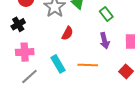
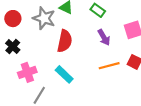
red semicircle: (67, 33) -> (65, 41), size x1.5
orange line: (88, 65) -> (109, 66), moved

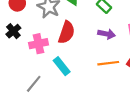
purple arrow: (104, 37) -> (107, 34), turned -56
pink cross: (27, 72) -> (39, 44), moved

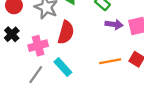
purple arrow: (107, 34) -> (114, 24), moved
gray line: (34, 84) -> (36, 75), moved

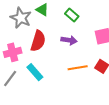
purple arrow: (114, 24) -> (69, 40), moved

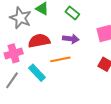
red semicircle: (38, 41) -> (39, 41), turned -115
orange line: (78, 68) -> (60, 59), moved

